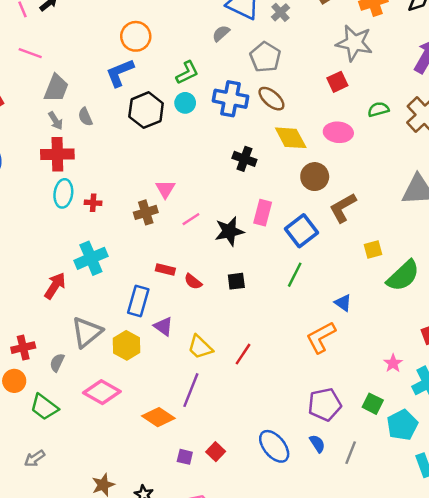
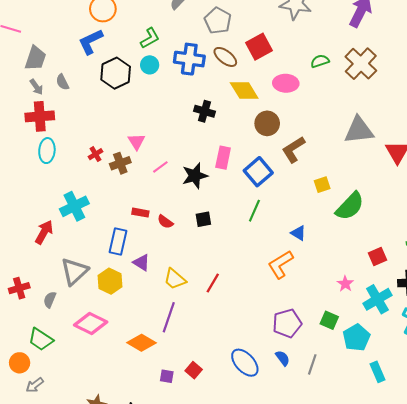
red square: (337, 82) -> (259, 47), moved, size x1.4
red cross: (93, 203) -> (95, 154), moved, turned -32
orange circle: (14, 381) -> (20, 363), moved

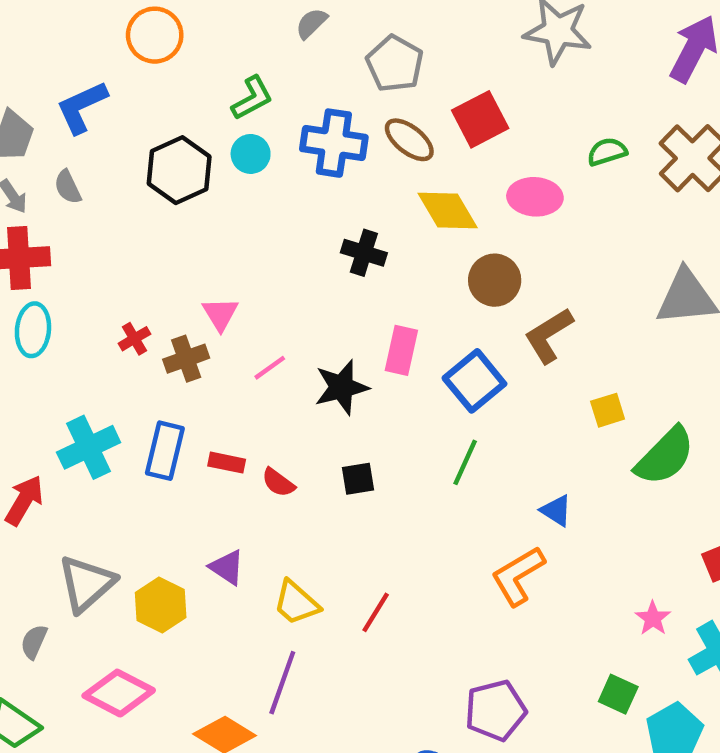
blue L-shape: (91, 42) -> (82, 107), moved
blue rectangle: (118, 241) -> (165, 451), moved
purple pentagon: (287, 323) -> (496, 710), moved

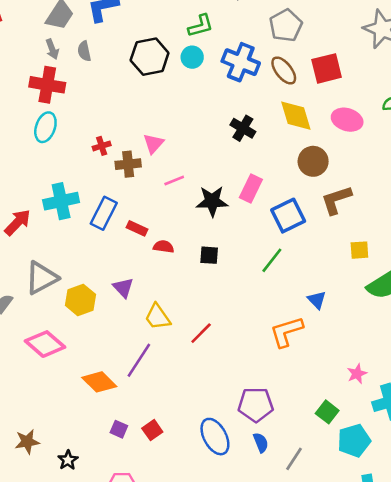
red semicircle: (278, 483) -> (164, 247), turned 138

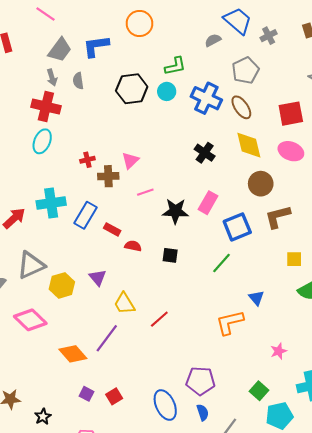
red square: (327, 68) -> (291, 114), moved
pink star: (357, 374) -> (279, 351), moved

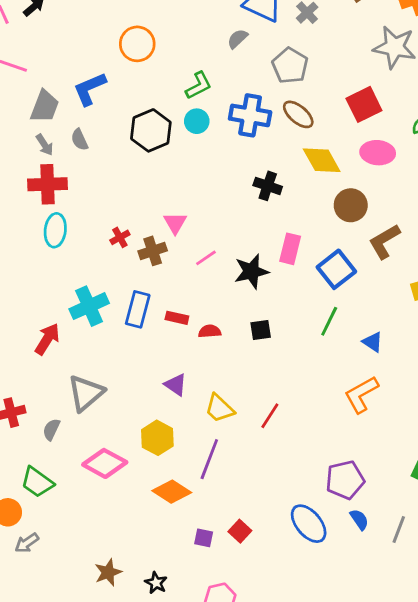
yellow hexagon: (62, 285) -> (157, 438), moved
blue triangle: (256, 298) -> (373, 342), moved

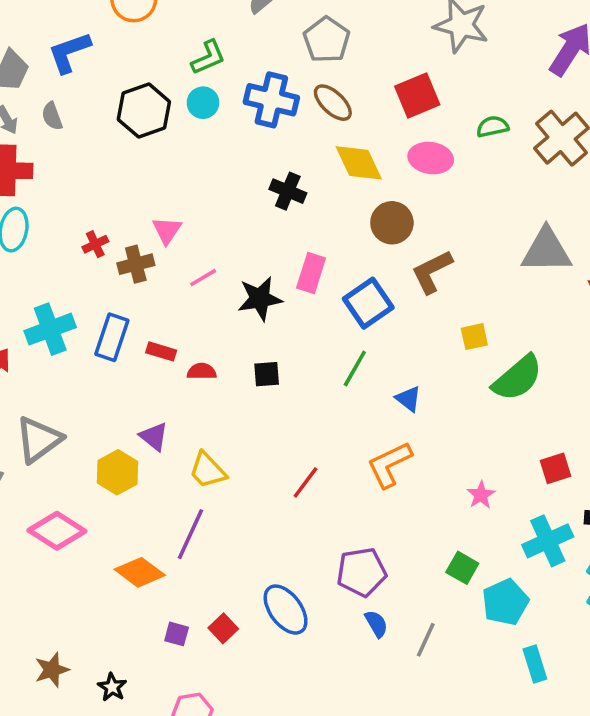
red line: (270, 416) -> (305, 482), moved
yellow hexagon: (157, 438) -> (117, 472), moved
blue ellipse: (309, 524) -> (286, 610), moved

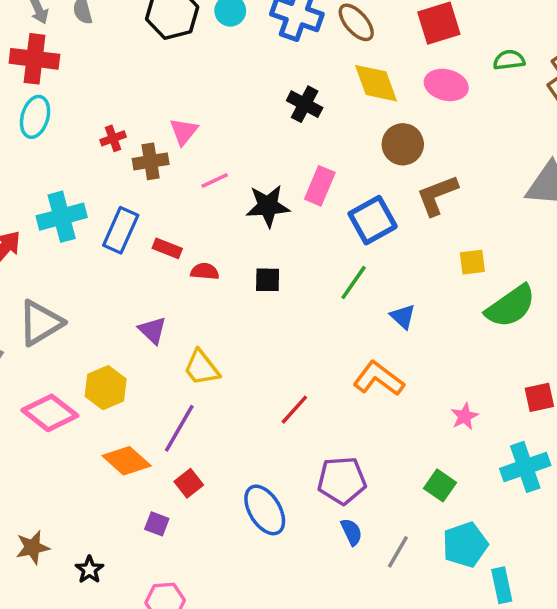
orange L-shape: (389, 465) -> (379, 379), turned 57
yellow hexagon: (117, 472) -> (106, 388), moved
red line: (305, 482) -> (294, 410), moved
cyan pentagon: (505, 602) -> (465, 545), moved
red square: (223, 628) -> (189, 483), moved

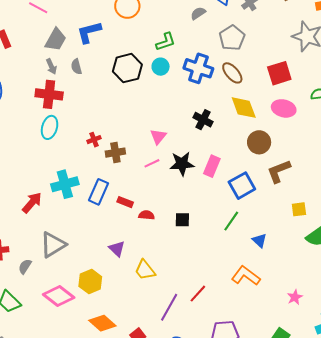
pink triangle: (184, 131) -> (158, 137), moved
black star: (268, 206) -> (182, 164), moved
purple line: (179, 428) -> (169, 307), moved

